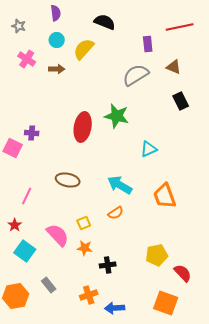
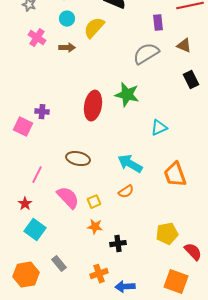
pink semicircle: (58, 235) -> (68, 198), moved

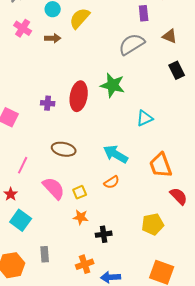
purple cross: (42, 112) -> (48, 103), moved
red semicircle: (193, 252) -> (179, 196), moved
gray rectangle: (59, 264) -> (45, 254), turned 35

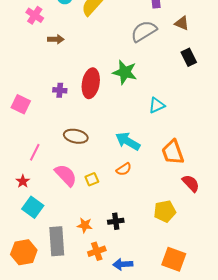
brown arrow: (53, 38) -> (56, 39), moved
orange star: (81, 217) -> (85, 225), moved
gray rectangle: (45, 254) -> (57, 241), size x1.8

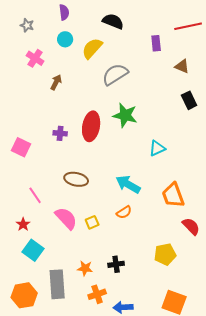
gray semicircle: (144, 31) -> (115, 74), moved
brown arrow: (56, 39) -> (56, 82), turned -63
pink line: (35, 152) -> (35, 195), turned -60

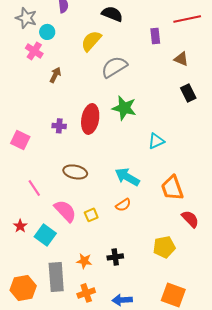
gray star: (27, 25) -> (26, 18), size x1.5
cyan circle: (65, 39) -> (47, 32), moved
red star: (23, 224) -> (20, 226), moved
cyan square: (33, 250) -> (45, 235), moved
orange cross: (97, 294) -> (86, 293), moved

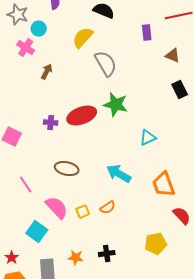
gray semicircle: (114, 67) -> (106, 64), turned 92
red ellipse: (90, 119) -> (82, 116), turned 60
orange semicircle: (123, 205) -> (108, 208), moved
red star: (20, 226) -> (12, 258), moved

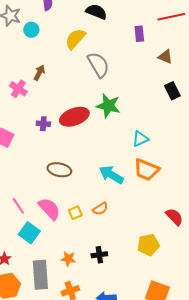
pink cross: (26, 48) -> (18, 89), moved
pink line: (26, 185) -> (18, 206), moved
orange trapezoid: (164, 185) -> (146, 170), moved, turned -48

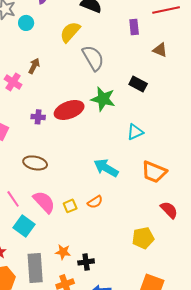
black rectangle: (172, 91) -> (138, 84), moved, turned -36
brown ellipse: (59, 170) -> (35, 163), moved
orange trapezoid: (146, 170) -> (154, 172), moved
black cross: (99, 255) -> (86, 262), moved

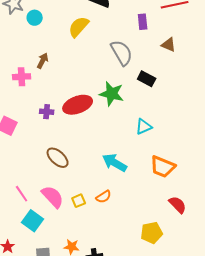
gray semicircle: (93, 58) -> (122, 53), moved
pink cross: (13, 82) -> (22, 77), turned -36
brown ellipse: (35, 163) -> (58, 158), moved, turned 30

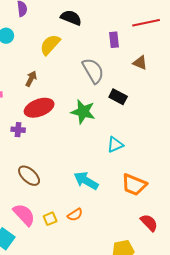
brown arrow: (43, 61) -> (31, 79), moved
red ellipse: (78, 105) -> (39, 108), moved

